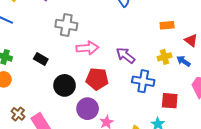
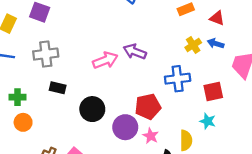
gray cross: (66, 25) -> (46, 54), moved
purple arrow: (126, 55) -> (135, 52), moved
red pentagon: (97, 79) -> (148, 107), moved

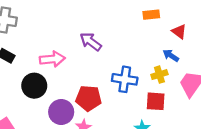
yellow cross: (193, 45) -> (159, 75), moved
pink arrow: (105, 60) -> (52, 59), moved

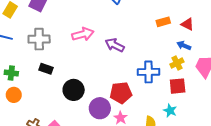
orange rectangle: (151, 15) -> (163, 22), moved
pink arrow: (52, 59) -> (83, 34), moved

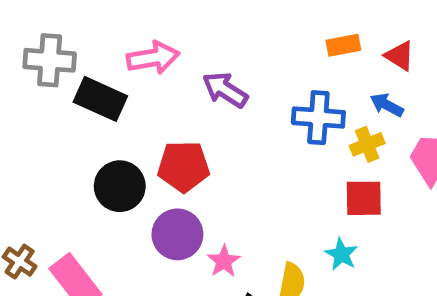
black rectangle: (46, 69) -> (100, 99), moved, size x1.5
blue cross: (149, 72) -> (318, 118), moved
red pentagon: (121, 93) -> (184, 166), moved

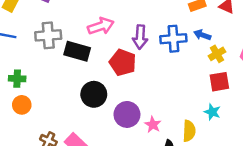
purple arrow: (225, 90) -> (140, 37), turned -110
blue arrow: (387, 105) -> (202, 35), moved
blue cross: (318, 118) -> (173, 39), moved
red pentagon: (184, 166) -> (123, 62), moved, turned 30

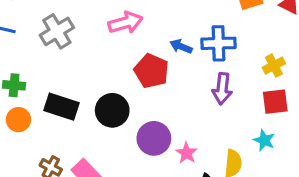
gray cross: (48, 35) -> (57, 31), turned -30
blue arrow: (202, 35) -> (181, 46), moved
purple arrow: (140, 37) -> (222, 89), moved
black rectangle: (77, 51) -> (61, 107), moved

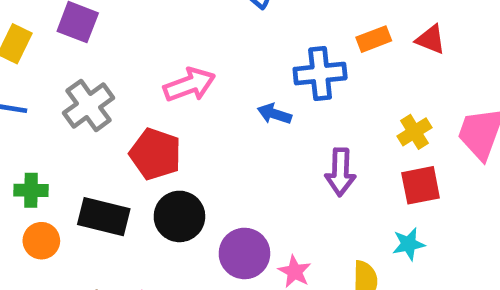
blue cross: (218, 43) -> (320, 74), moved
red pentagon: (151, 71) -> (155, 154), moved
cyan star: (264, 140) -> (409, 244), turned -30

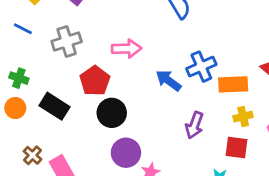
orange rectangle: (374, 39) -> (233, 84), moved, size x1.5
blue cross: (320, 74) -> (201, 67), turned -36
blue arrow: (274, 114) -> (168, 81), size x1.4
black circle: (179, 216) -> (112, 113), moved

